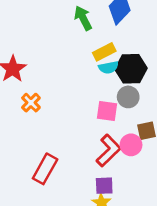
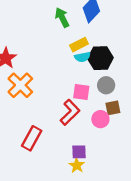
gray circle: (128, 97) -> (106, 85), moved
orange cross: (31, 103) -> (20, 85), size x1.6
red L-shape: (108, 151) -> (70, 112), moved

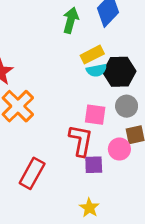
green arrow: (62, 18) -> (71, 20), turned 42
red L-shape: (70, 112) -> (81, 140), turned -35
purple square: (79, 152) -> (94, 165), moved

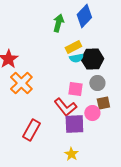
red L-shape: (81, 140) -> (65, 107), turned 130
purple square: (94, 165) -> (74, 124), size x1.5

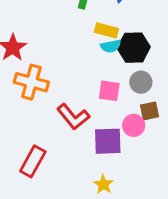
yellow rectangle: (73, 47) -> (106, 30), turned 42
orange cross: (21, 83) -> (31, 82), turned -30
red L-shape: (65, 107) -> (73, 117), moved
red rectangle: (31, 130) -> (33, 161), moved

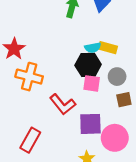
yellow rectangle: (106, 30) -> (108, 48), moved
black hexagon: (134, 48) -> (88, 65), moved
pink circle: (134, 125) -> (115, 138), moved, size x1.5

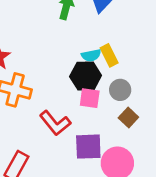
yellow rectangle: (108, 48) -> (109, 55), turned 48
brown square: (124, 100) -> (128, 118), turned -35

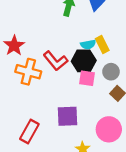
red L-shape: (55, 123) -> (55, 61), moved
purple square: (88, 147) -> (67, 116), moved

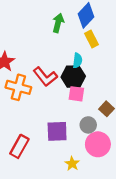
cyan semicircle: (88, 44) -> (77, 60), turned -72
yellow rectangle: (102, 44) -> (91, 39), moved
gray circle: (111, 72) -> (88, 125), moved

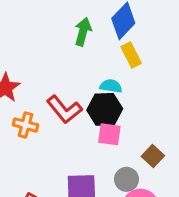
cyan semicircle: (77, 60) -> (111, 86), turned -88
orange cross: (18, 87) -> (25, 125), size x0.7

